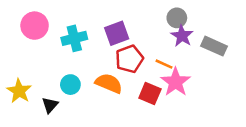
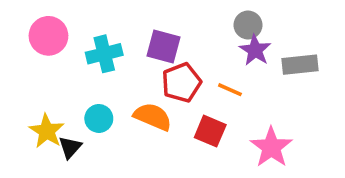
purple square: (117, 33) -> (163, 47), turned 35
gray rectangle: (214, 46) -> (300, 65), turned -30
pink star: (176, 82) -> (271, 147), moved
yellow star: (19, 91) -> (47, 131), moved

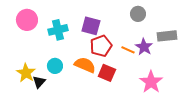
purple star: (255, 50) -> (144, 47), moved
red square: (210, 131) -> (107, 73), moved

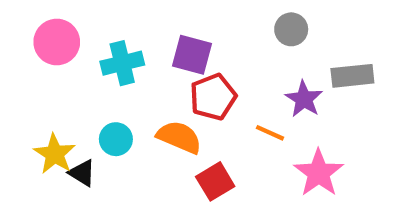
orange line: (128, 50) -> (270, 133), moved
red square: (107, 73) -> (215, 181), moved, turned 36
black triangle: (39, 82) -> (82, 173), turned -40

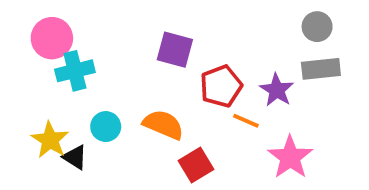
gray circle: (291, 29) -> (317, 27), moved
cyan cross: (122, 63) -> (75, 71), moved
red pentagon: (213, 97) -> (221, 86), moved

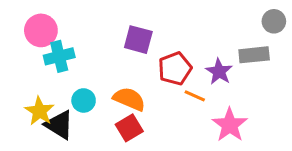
gray circle: (317, 27) -> (274, 21), moved
black triangle: (75, 157) -> (59, 125), size x1.5
red square: (196, 165) -> (129, 128), moved

